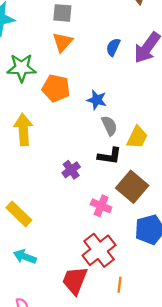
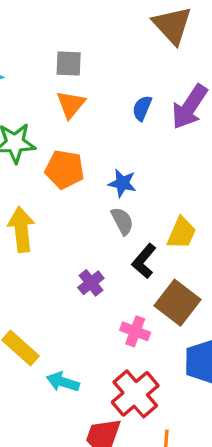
gray semicircle: (109, 126) -> (122, 221), moved
black L-shape: (110, 156) -> (144, 261), turned 125
cyan arrow: (25, 257) -> (63, 382), moved

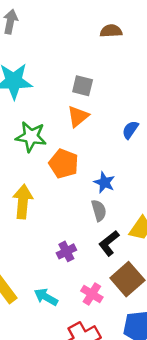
cyan arrow: (63, 382) -> (46, 297), moved

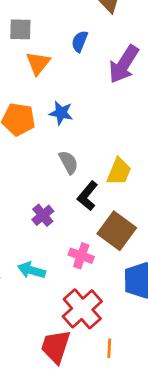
orange triangle: (78, 116) -> (38, 63), moved
blue semicircle: (130, 130) -> (80, 41), moved
blue star: (104, 182) -> (61, 113), moved

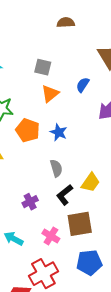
brown square: (117, 231) -> (80, 224), turned 32

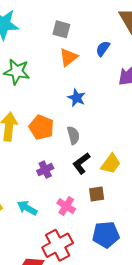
orange pentagon: (28, 130) -> (41, 127), moved
yellow trapezoid: (90, 182) -> (111, 164), moved
brown square: (80, 224) -> (97, 194), size x0.6

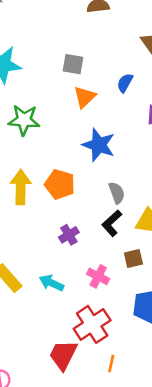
blue star: (77, 98) -> (99, 145), size x1.5
gray semicircle: (73, 135) -> (117, 193), moved

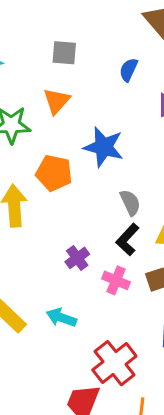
orange triangle: (85, 97) -> (57, 101), moved
orange pentagon: (60, 184) -> (54, 173), moved
pink cross: (98, 276) -> (116, 280), moved

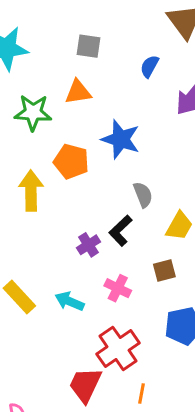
orange triangle: (57, 101) -> (78, 92), turned 36
black L-shape: (127, 240) -> (120, 231), moved
pink cross: (116, 280) -> (118, 288), moved

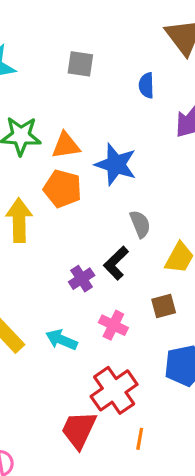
blue semicircle: (149, 66) -> (146, 85), turned -30
orange triangle: (78, 92) -> (66, 145), moved

